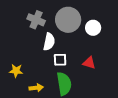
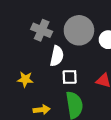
yellow star: (16, 71) -> (25, 79), moved

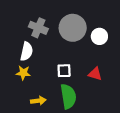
white semicircle: (57, 56) -> (27, 51), moved

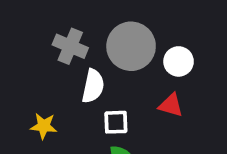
white semicircle: (27, 51) -> (93, 86), moved
red triangle: (95, 74) -> (171, 105), moved

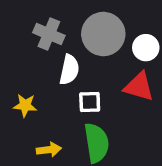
red triangle: (171, 105) -> (139, 87), size x1.4

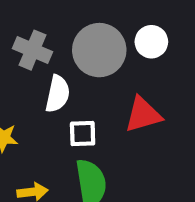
white circle: (146, 48) -> (151, 42), moved
red triangle: (139, 87) -> (143, 115), turned -32

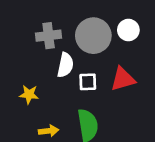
gray cross: (33, 50) -> (49, 36), turned -30
white square: (83, 133) -> (88, 82), moved

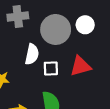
gray cross: (49, 36) -> (18, 16), moved

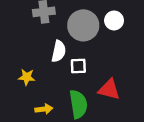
red triangle: (80, 66) -> (109, 89), moved, turned 30

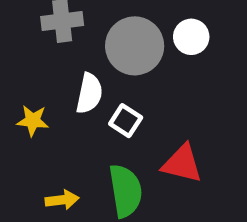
white square: (78, 66) -> (126, 121), turned 35
yellow star: (27, 77) -> (33, 121), moved

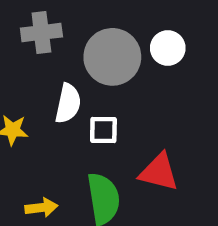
white square: (126, 121) -> (103, 130), turned -32

